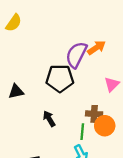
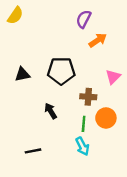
purple semicircle: (76, 55) -> (84, 19), moved, size x0.7
black triangle: (16, 91) -> (22, 74), moved
brown cross: (94, 114) -> (88, 97), moved

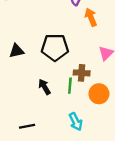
orange arrow: (98, 40) -> (91, 17), turned -78
green line: (84, 124) -> (70, 86), moved

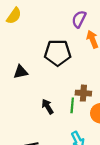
black pentagon: (55, 47) -> (58, 53), moved

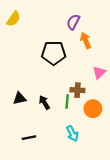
black triangle: (21, 72) -> (20, 98), moved

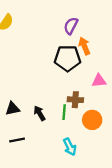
black pentagon: (54, 53) -> (68, 58), moved
pink triangle: (99, 73) -> (99, 81), turned 40
black line: (29, 138) -> (17, 140), moved

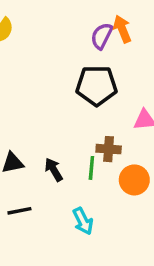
orange arrow: (84, 46) -> (122, 29), moved
cyan arrow: (70, 147) -> (83, 221), moved

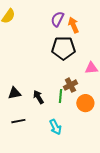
orange arrow: (122, 29) -> (73, 25), moved
purple semicircle: (102, 36) -> (57, 19), moved
brown cross: (109, 149) -> (70, 85), turned -32

